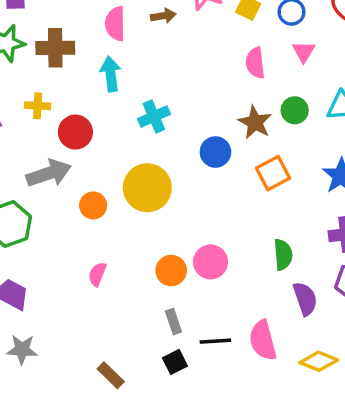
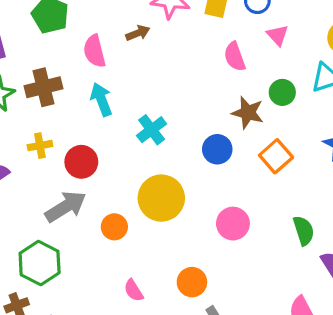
pink circle: (211, 262) -> (233, 224), moved
orange circle: (171, 271) -> (192, 282), moved
pink semicircle: (97, 274) -> (134, 290), turned -40

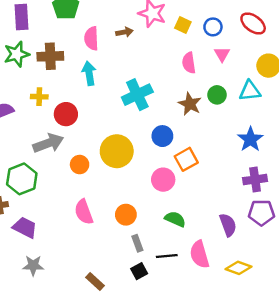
cyan cross: (152, 130) -> (137, 95), moved, size x1.4
blue circle: (217, 149) -> (162, 136), moved
orange square: (276, 156) -> (186, 159), moved
green semicircle: (304, 231) -> (175, 219), moved, turned -60
pink semicircle: (134, 290) -> (84, 212), size x1.5

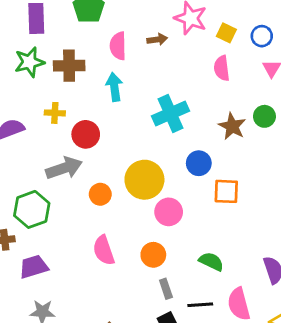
pink semicircle: (189, 63) -> (222, 68), moved
orange square: (186, 159) -> (226, 191), turned 30
pink circle: (163, 180) -> (169, 212), moved
purple trapezoid: (25, 227) -> (34, 267), turned -45

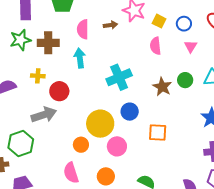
blue circle: (199, 163) -> (130, 112), moved
orange circle: (100, 194) -> (81, 145), moved

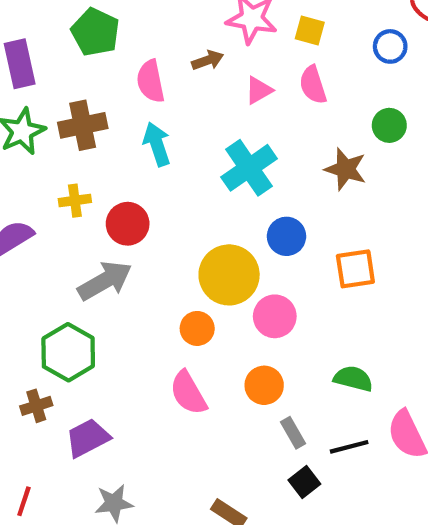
blue circle: (184, 24) -> (390, 46), moved
pink triangle: (191, 46) -> (259, 90), moved, turned 40
green circle: (185, 80) -> (389, 125), moved

